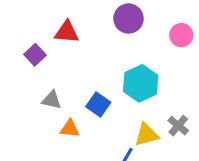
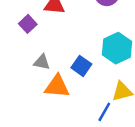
orange triangle: (70, 129) -> (57, 86), size x1.5

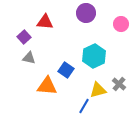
gray triangle: (42, 62) -> (29, 58), moved

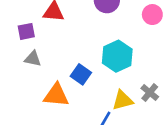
purple square: (24, 37) -> (26, 31), turned 32

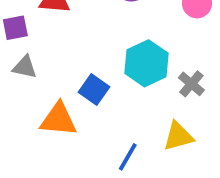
gray cross: (150, 93) -> (191, 84), moved
yellow triangle: (122, 100) -> (178, 136), moved

